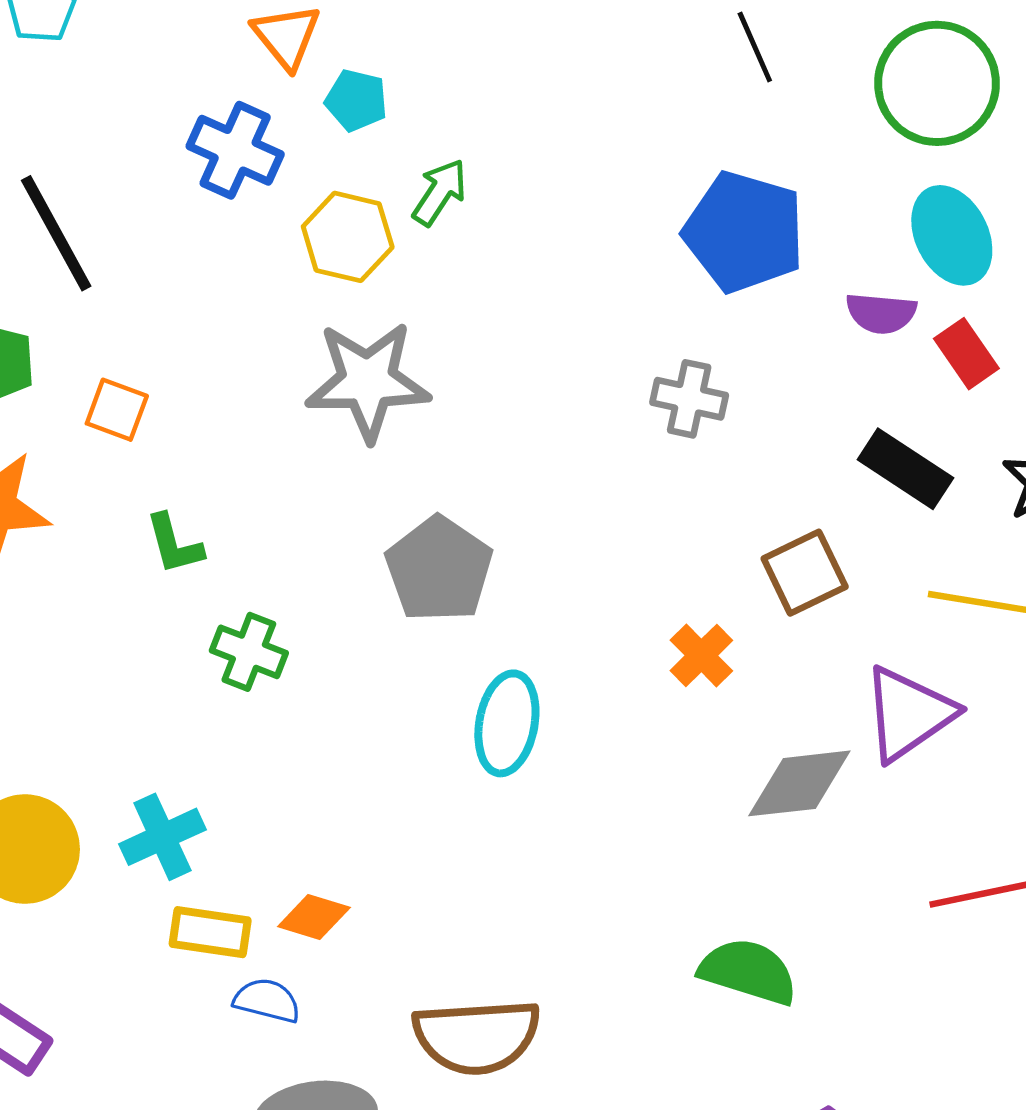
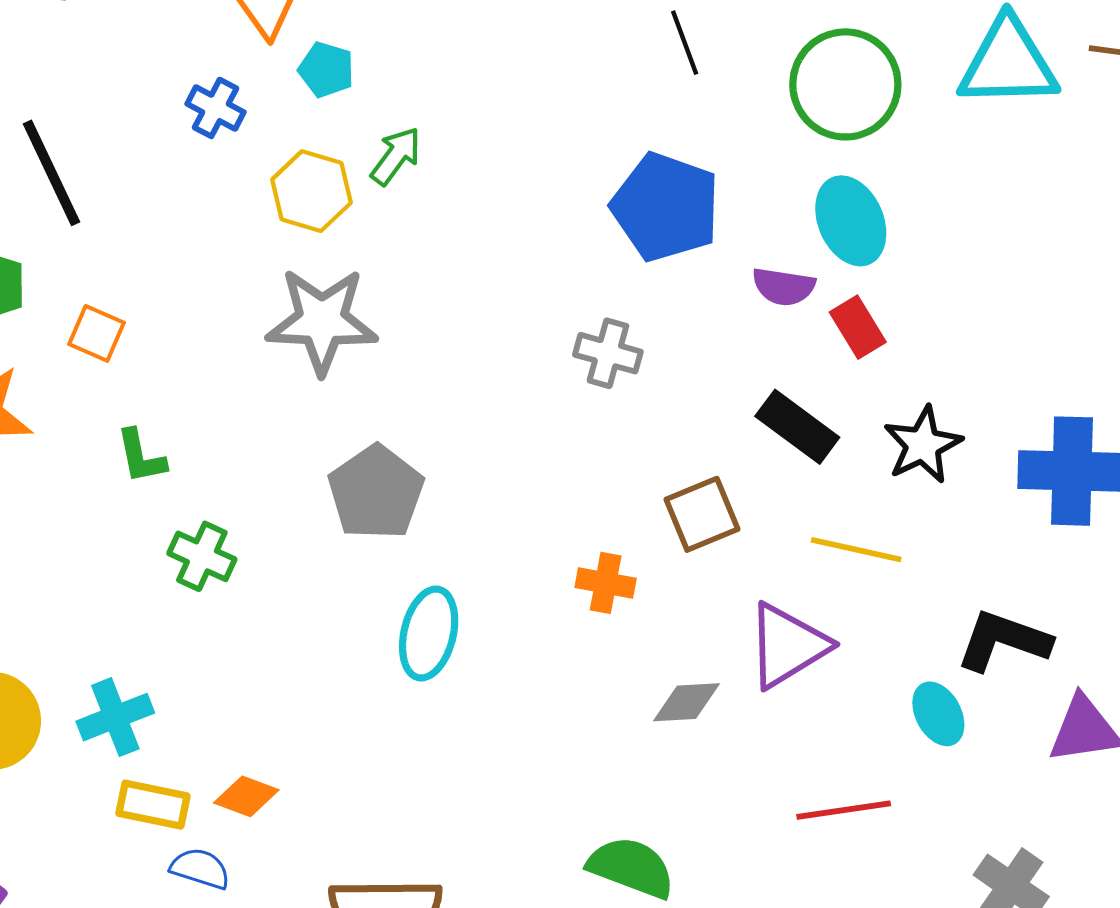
blue cross: (235, 150) -> (215, 108), size x0.7
orange cross: (701, 655) -> (606, 583), turned -38
gray diamond: (799, 783) -> (686, 702), size x0.7

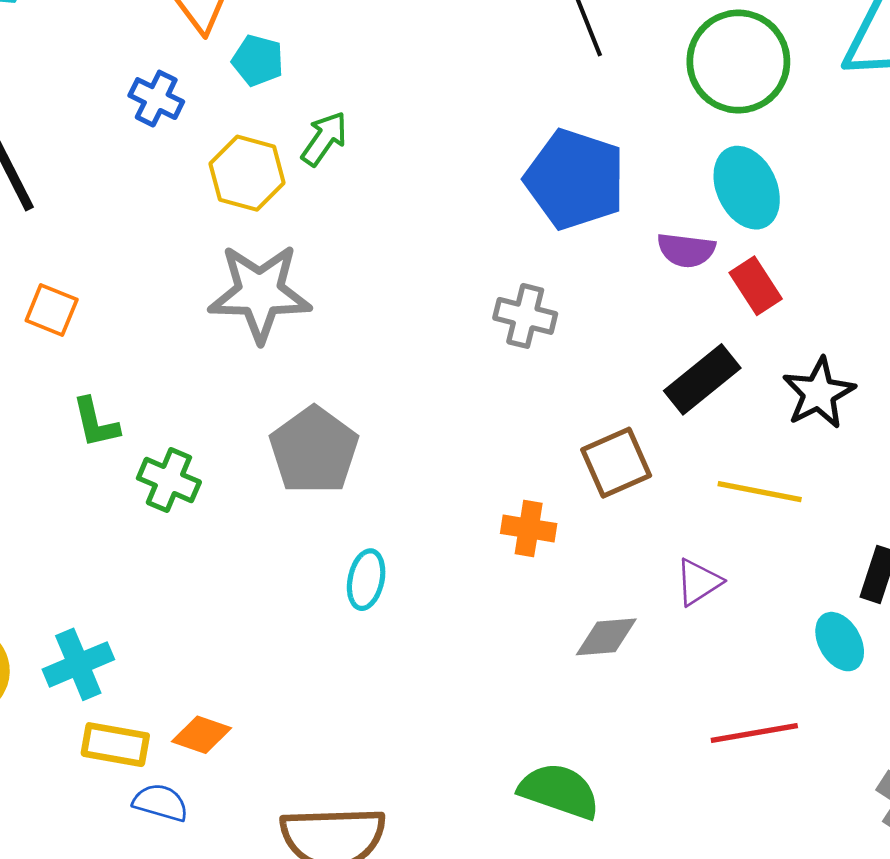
black rectangle: (797, 427) -> (702, 379), turned -74
green cross: (202, 556) -> (169, 480), moved
cyan ellipse: (429, 634) -> (366, 580), size x0.7
purple triangle: (787, 646) -> (698, 582), size x0.6

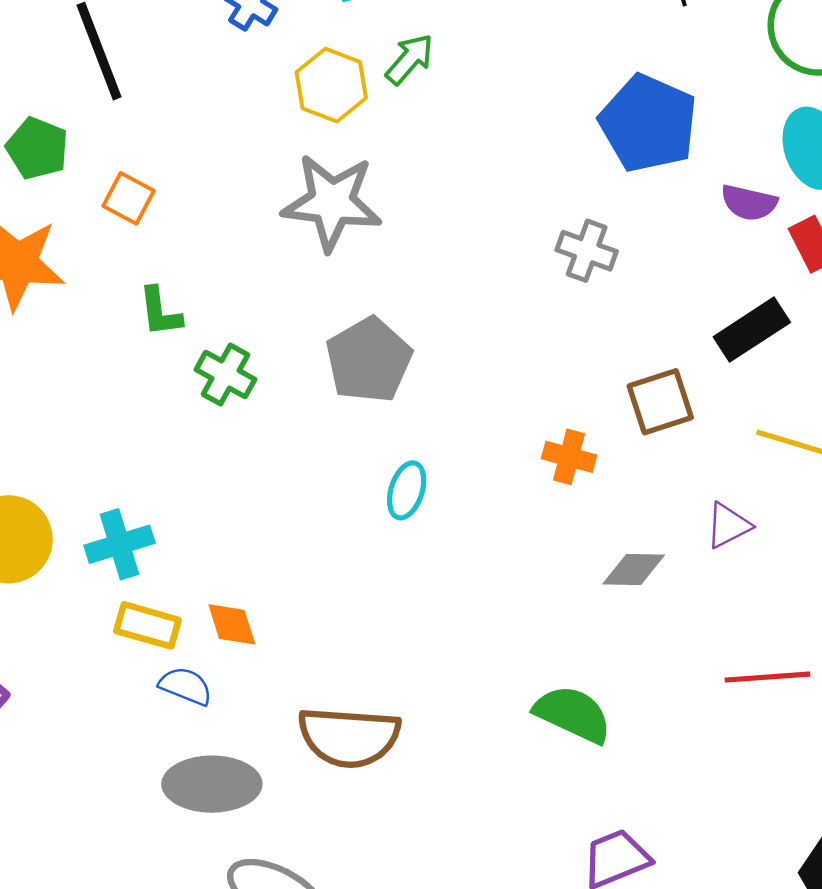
orange diamond: (201, 735) -> (232, 624), turned 48

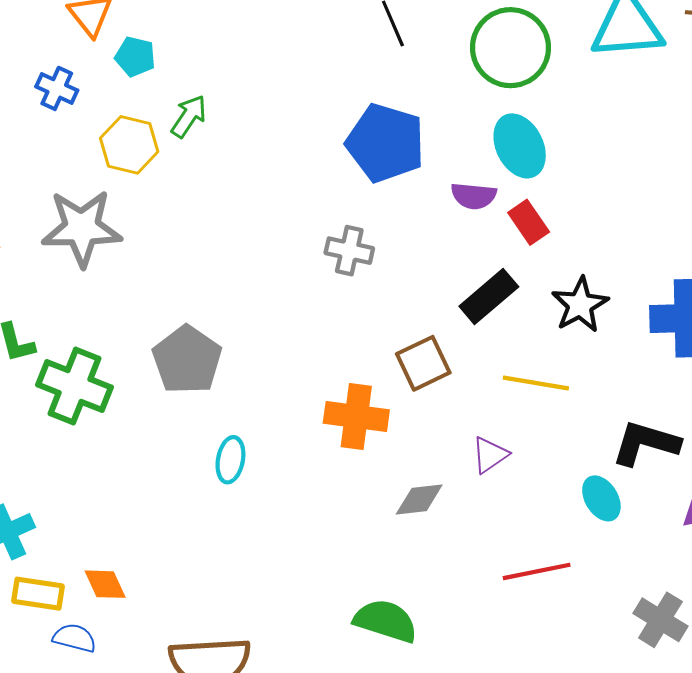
gray star: (332, 202) -> (82, 228), moved
green cross: (225, 375) -> (75, 386), size x1.5
orange cross: (569, 457) -> (356, 416), size x1.5

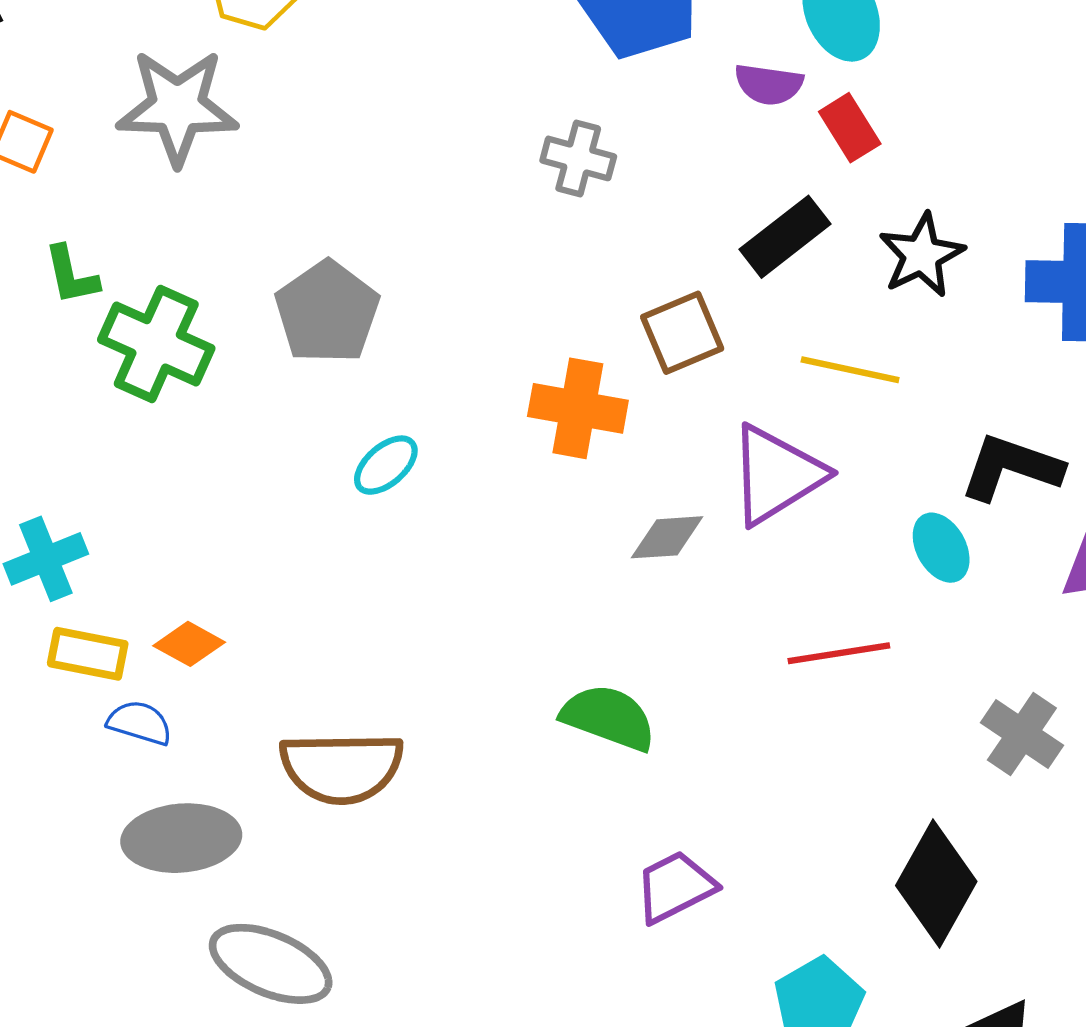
purple triangle: (490, 455) -> (776, 475), size x1.8
cyan ellipse: (230, 460) -> (386, 465), turned 36
orange diamond: (105, 584) -> (189, 644), turned -39

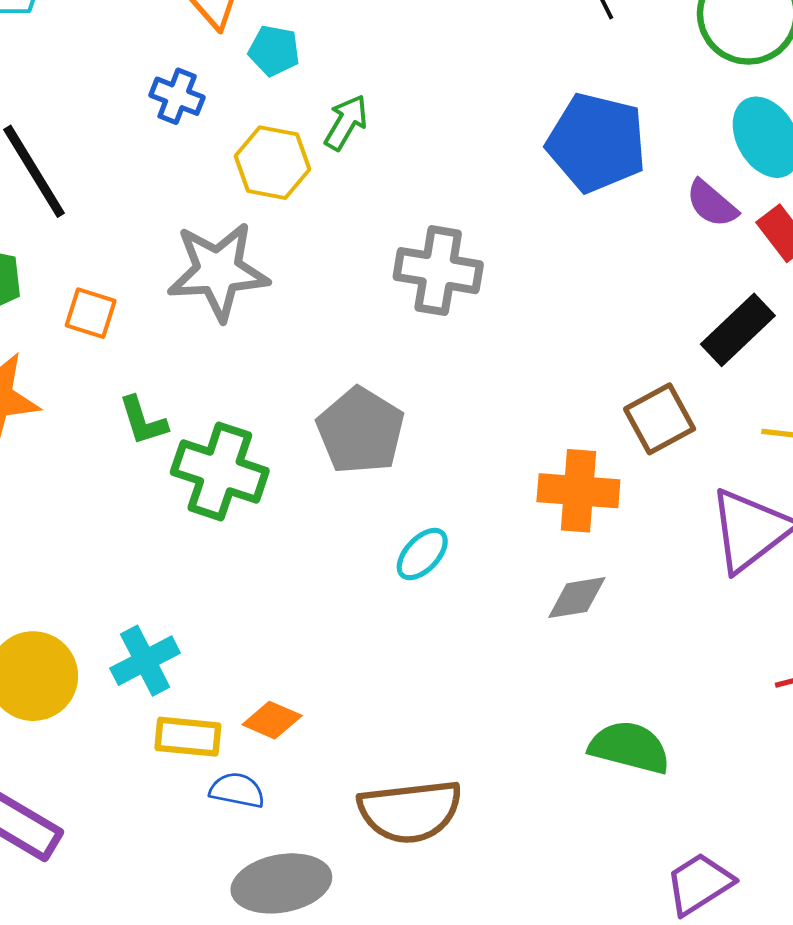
purple semicircle: (769, 84) -> (712, 204), turned 38
gray cross: (578, 158) -> (438, 271), moved, size x1.4
gray diamond: (667, 537) -> (577, 598), moved

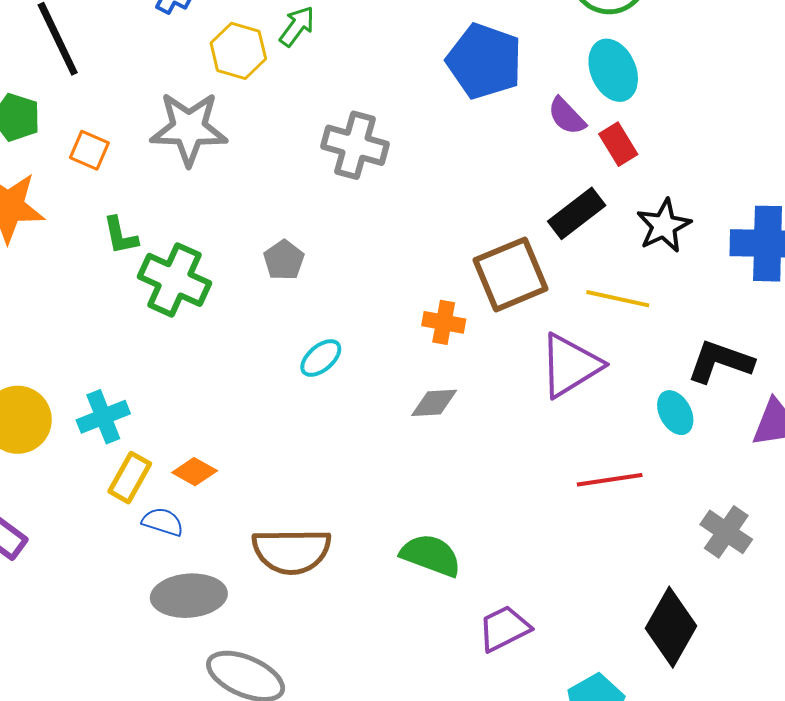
brown square: (660, 419) -> (511, 274), size x1.4
gray pentagon: (361, 431) -> (284, 260), size x0.6
orange cross: (578, 491) -> (444, 322), size x0.7
yellow rectangle: (188, 737) -> (130, 478), turned -72
green semicircle: (629, 747) -> (431, 555), moved

